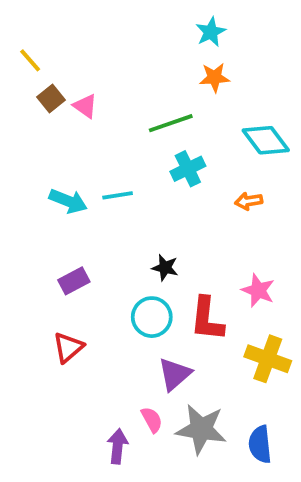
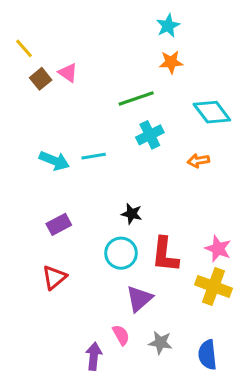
pink triangle: (85, 106) -> (68, 73), moved
pink star: (258, 290) -> (218, 249), moved
gray star: (201, 429) -> (160, 343), size x0.6

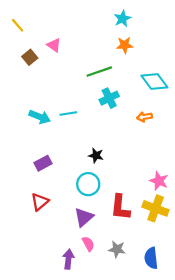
yellow line: (24, 48) -> (18, 25), moved
pink triangle: (68, 73) -> (54, 45), moved
red L-shape: (165, 255) -> (120, 207), moved
purple triangle: (139, 299) -> (84, 217), moved

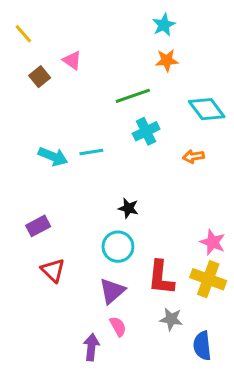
purple rectangle: (43, 163) -> (38, 226), moved
red triangle: (40, 202) -> (53, 270), turned -36
gray star: (117, 249) -> (171, 319), moved

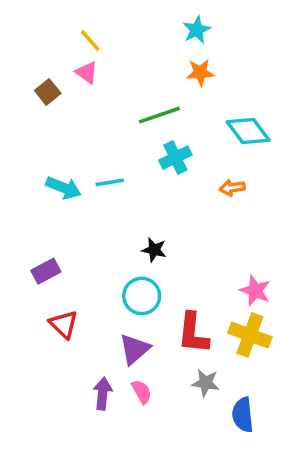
yellow line: (23, 34) -> (90, 41), moved
purple arrow: (91, 347) -> (103, 394), moved

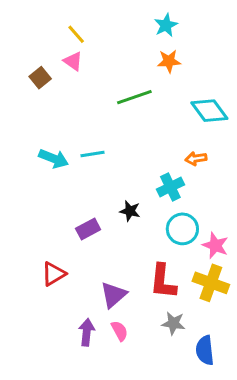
cyan cross: (175, 158) -> (170, 187), moved
purple rectangle: (46, 271) -> (88, 229), moved
cyan circle: (142, 296) -> (182, 229), moved
red triangle: (64, 324) -> (54, 274), turned 45

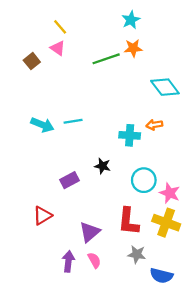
green line: (134, 97) -> (106, 59), moved
cyan cross: (170, 187) -> (130, 135), moved, turned 30
blue semicircle: (205, 350) -> (161, 276), turned -70

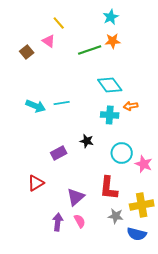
yellow line: (60, 27) -> (59, 23), moved
cyan diamond: (165, 87) -> (110, 85), moved
yellow cross: (166, 223) -> (142, 205), moved, turned -30

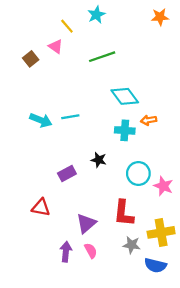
cyan star: (111, 17) -> (96, 15), moved
orange star: (113, 41) -> (160, 17), moved
red triangle: (36, 183) -> (41, 208), turned 42

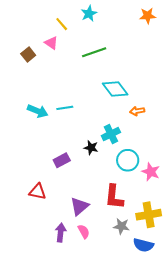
cyan cross: (125, 130) -> (111, 134), moved, turned -30

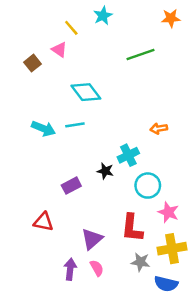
green line: (94, 52) -> (140, 55), moved
cyan diamond: (115, 89) -> (86, 92), moved
pink star: (151, 172) -> (168, 212), moved

